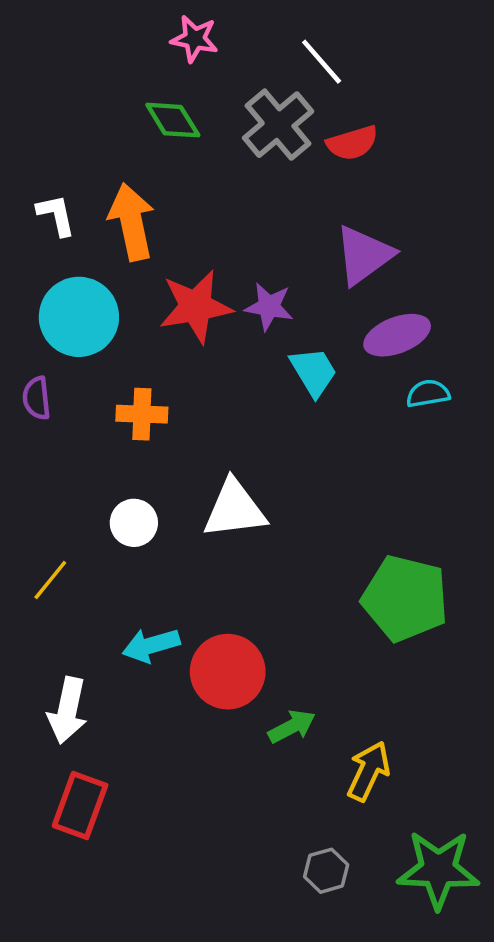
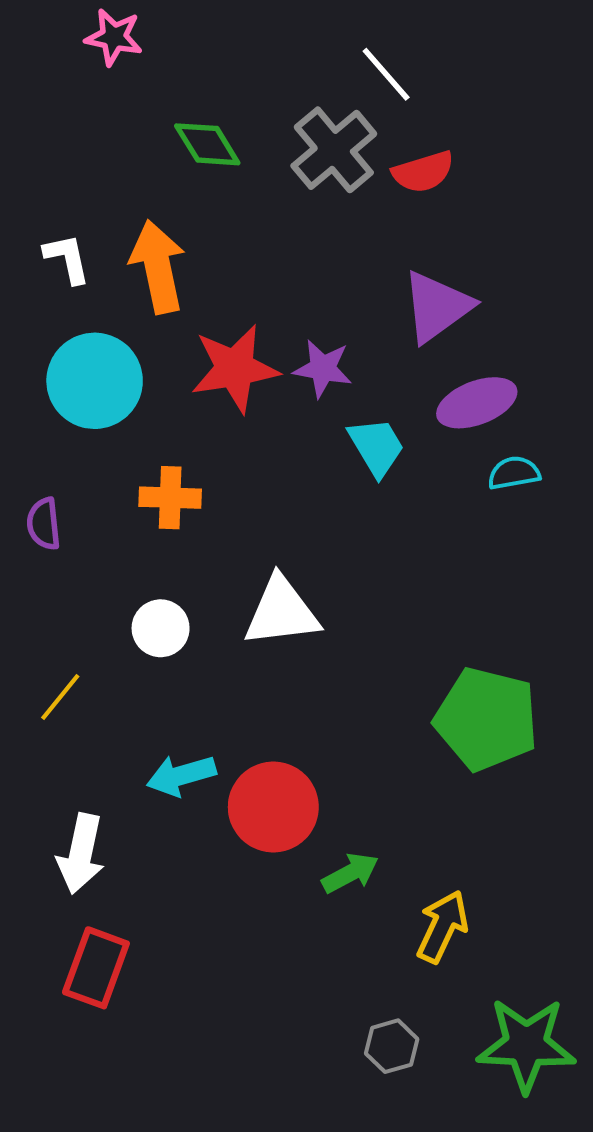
pink star: (195, 39) -> (114, 37), moved
purple semicircle: (37, 398) -> (44, 524), moved

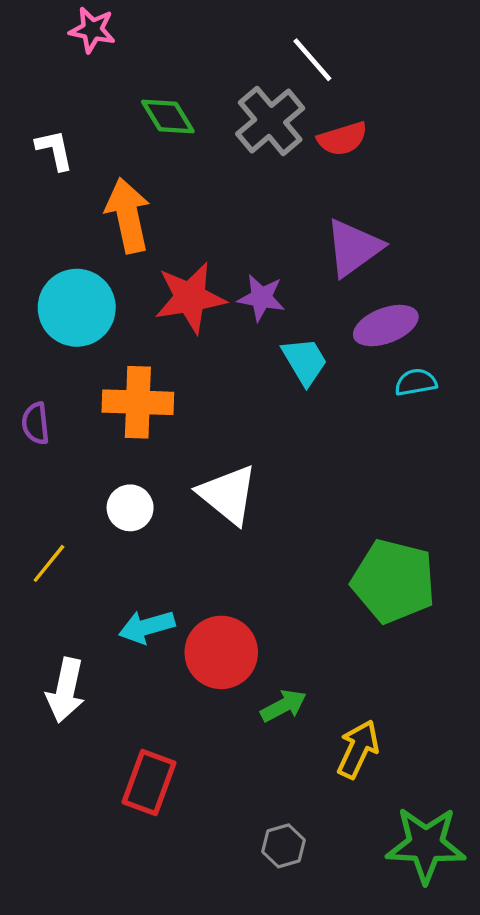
white L-shape: (67, 258) -> (54, 150), moved
orange cross: (170, 498) -> (138, 402), size x1.4
white triangle: (282, 612) -> (228, 495), turned 46
red rectangle: (96, 968) -> (149, 782), moved
gray hexagon: (392, 1046) -> (284, 846), moved

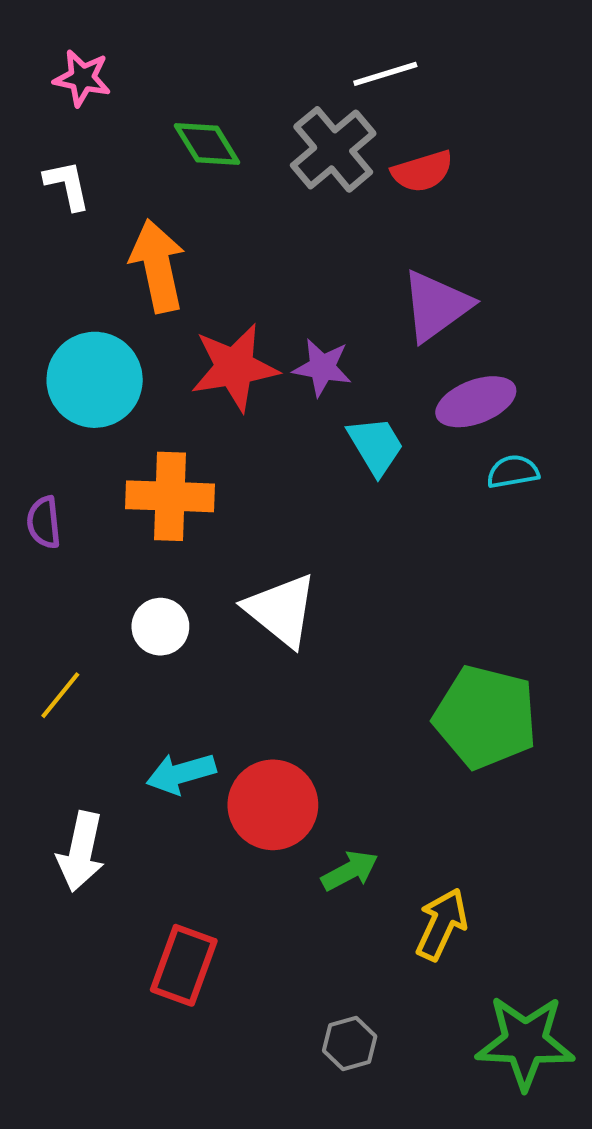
pink star: (92, 30) -> (82, 78), moved
white line: (312, 60) -> (385, 74), turned -66

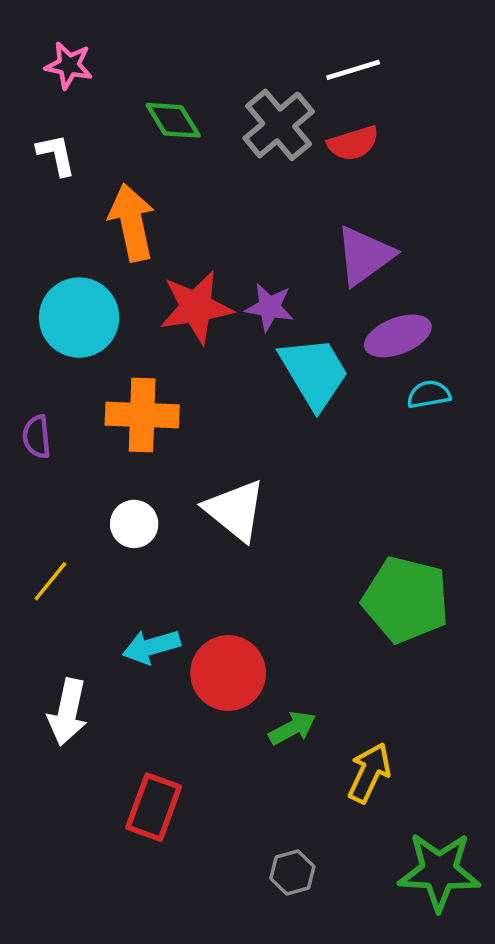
white line: (385, 74) -> (353, 70), moved
cyan trapezoid: (376, 446) -> (314, 373), size x1.5

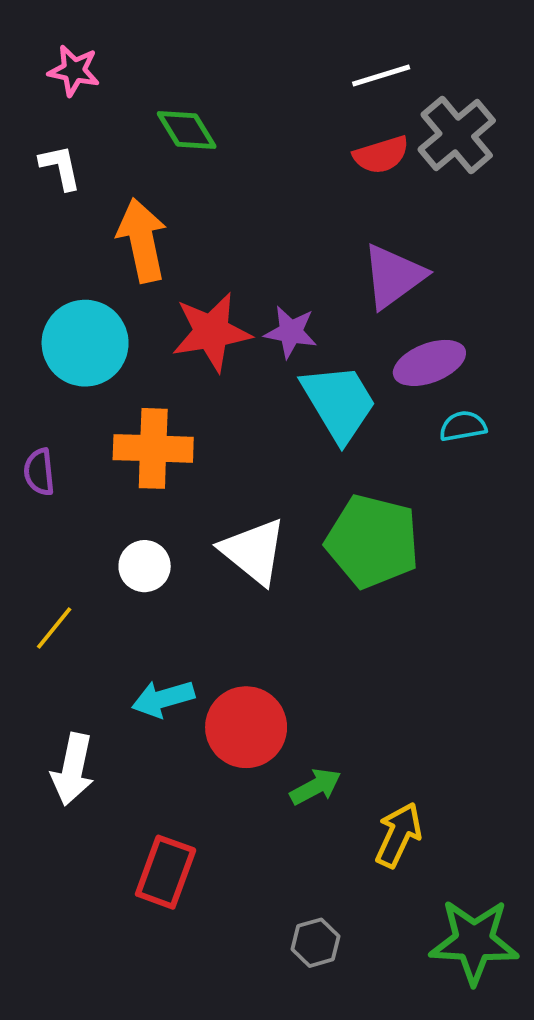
gray cross: (279, 125) -> (457, 135), moved
green pentagon: (406, 600) -> (372, 541), moved

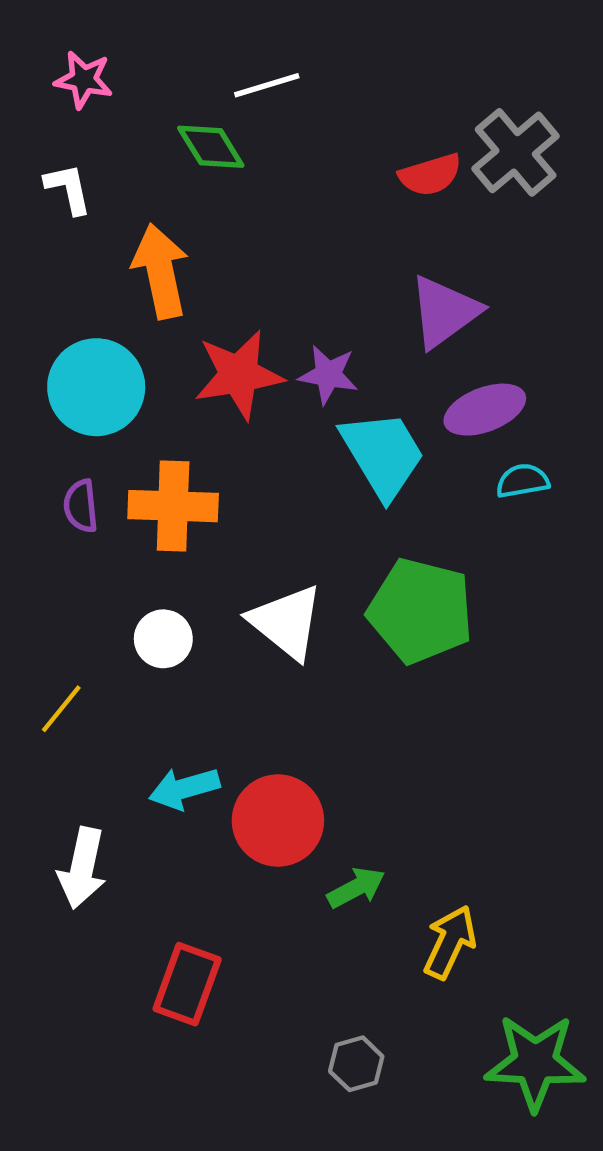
white line: (381, 76) -> (267, 85), moved
purple semicircle: (39, 472) -> (81, 506), moved

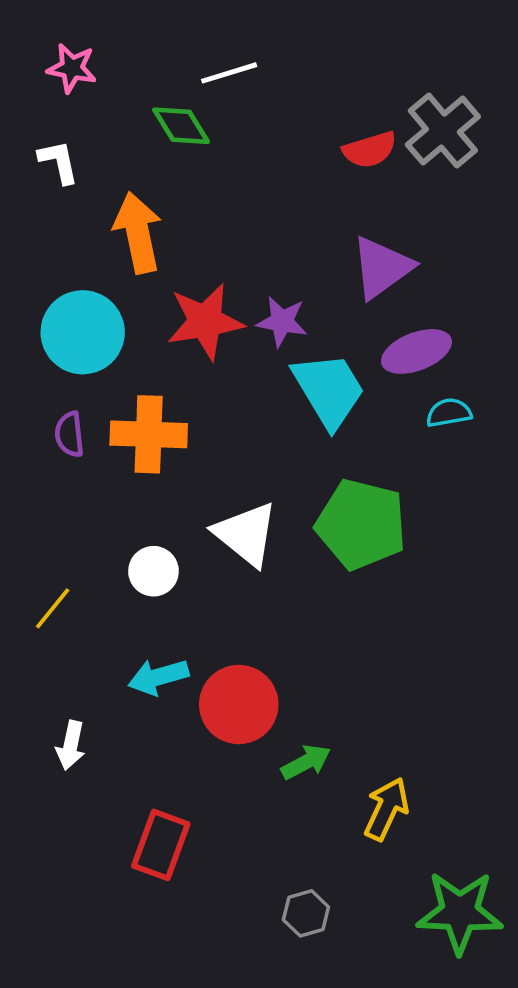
white circle: (163, 639) -> (153, 571), moved
white arrow: (82, 868) -> (71, 745), size x0.7

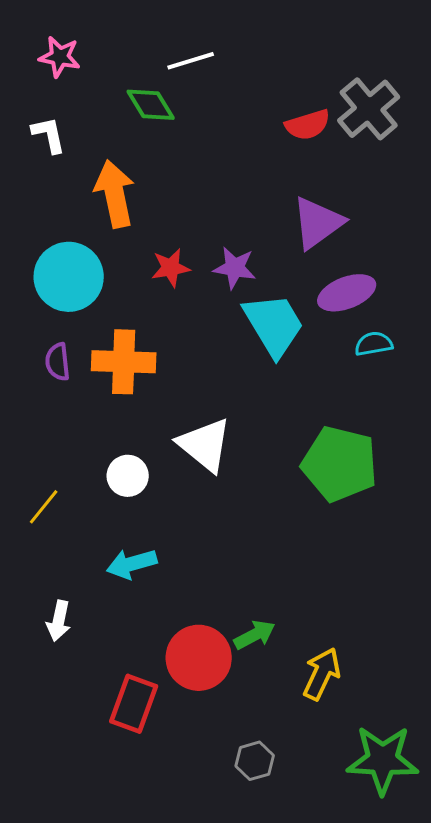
red star: (205, 321) -> (171, 268), size x0.6
green pentagon: (361, 524) -> (340, 464), moved
red circle: (239, 704) -> (199, 658), moved

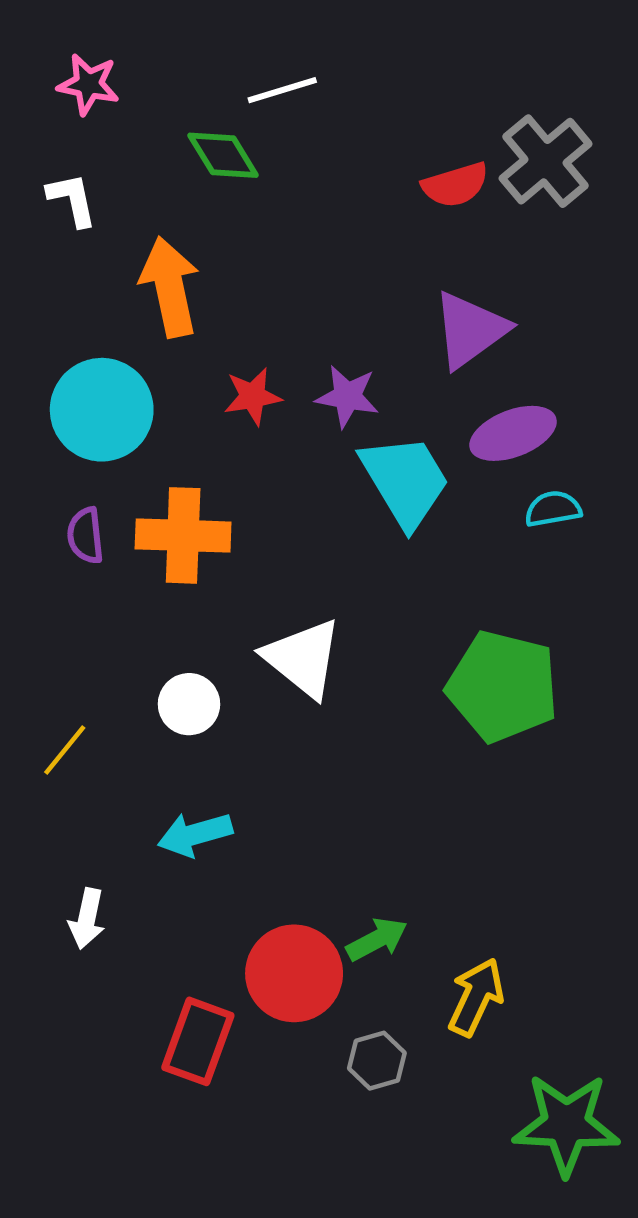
gray hexagon: (255, 761) -> (377, 1061), moved

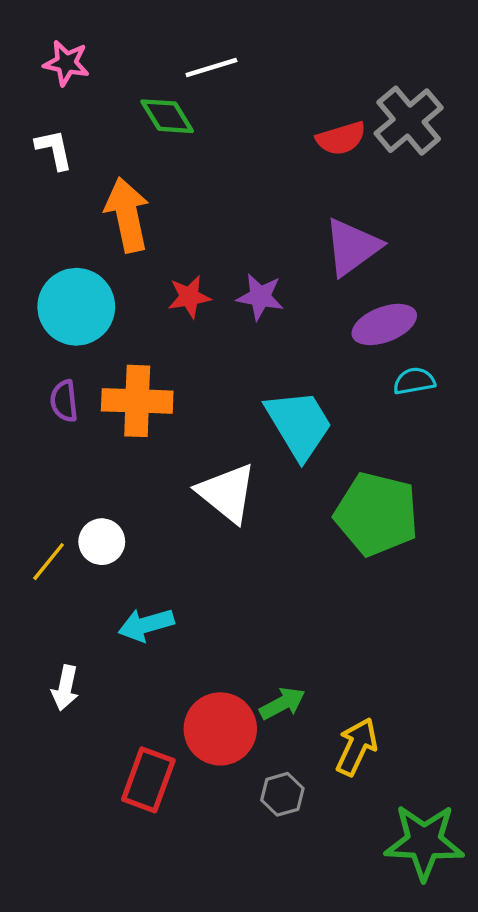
cyan trapezoid: (405, 481) -> (299, 424), moved
white circle: (189, 704) -> (102, 542), moved

